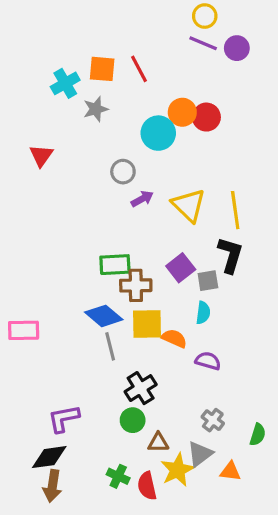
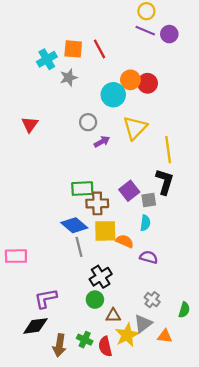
red triangle: (41, 156) -> (30, 124), moved
yellow triangle: (189, 205) -> (135, 128), moved, turned 30
pink rectangle: (24, 330) -> (16, 256), moved
brown arrow: (52, 486) -> (59, 345), moved

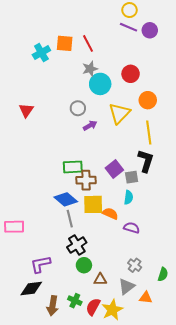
gray star: (69, 78) -> (90, 69), moved
orange circle: (130, 80) -> (148, 100), moved
black cross: (101, 277) -> (77, 245), moved
yellow star: (127, 335) -> (112, 310), moved
red semicircle: (105, 346) -> (93, 307), turned 42

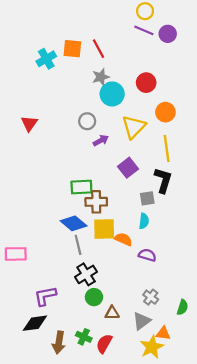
purple square: (114, 169) -> (128, 168), moved
yellow star: (112, 310) -> (152, 347), moved

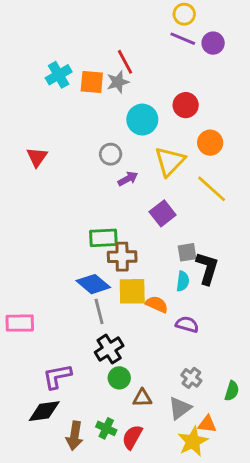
orange square: (72, 49) -> (92, 82), moved
gray star: (101, 77) -> (118, 82), moved
yellow line: (167, 148) -> (212, 189), turned -40
black L-shape: (163, 180) -> (207, 268), moved

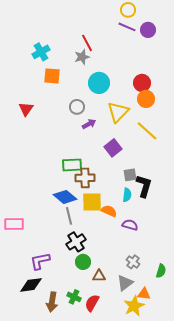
orange square: (92, 82) -> (52, 76), moved
red circle: (186, 105) -> (142, 83), moved

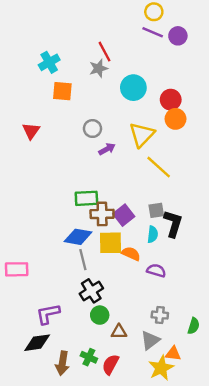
cyan circle: (99, 83) -> (133, 88), moved
yellow line: (147, 131) -> (159, 167), moved
purple square: (113, 148) -> (124, 215), moved
blue diamond: (65, 197) -> (78, 237), turned -30
gray cross: (133, 262) -> (160, 315), turned -32

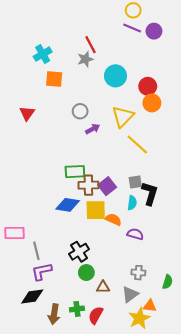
gray line: (83, 260) -> (36, 251), moved
green cross: (89, 357) -> (77, 309), turned -32

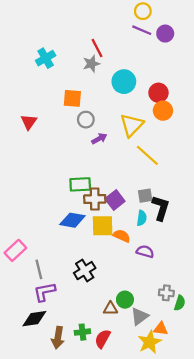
orange square: (54, 79) -> (72, 98), moved
pink rectangle: (15, 233) -> (15, 250), turned -42
green circle: (86, 273) -> (125, 300), moved
gray cross: (138, 273) -> (166, 293), moved

